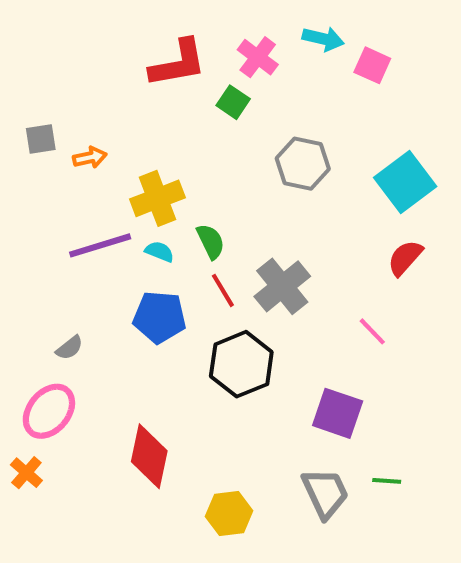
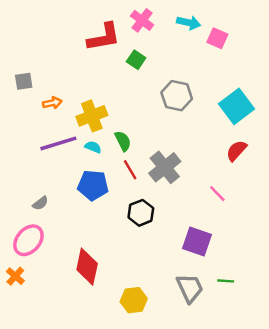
pink cross: (258, 57) -> (142, 20), moved
orange arrow: (90, 157) -> (52, 103), moved
black hexagon: (241, 364) -> (141, 213), size x0.7

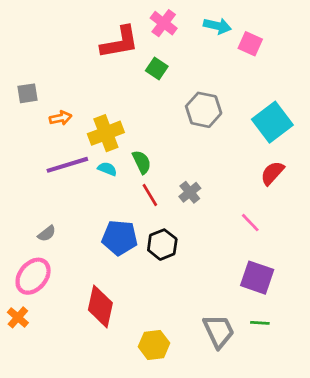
gray cross: (165, 167) -> (190, 192), size x0.6
blue pentagon: (93, 185) -> (120, 238), moved
purple square: (197, 241) -> (257, 278), moved

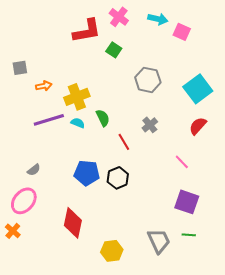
gray cross: (190, 192) -> (150, 125), moved
red line: (150, 195) -> (124, 142), moved

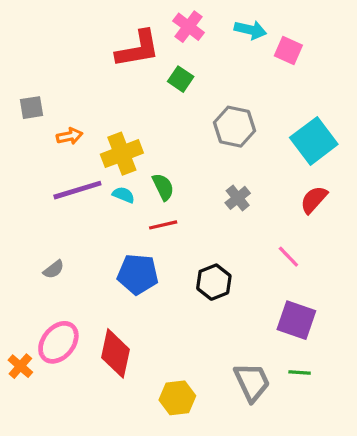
red line: (124, 142) -> (163, 225), moved, turned -72
black hexagon: (118, 178) -> (214, 282), moved
pink ellipse: (24, 201) -> (58, 342), moved

